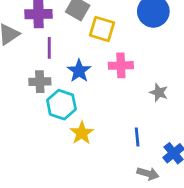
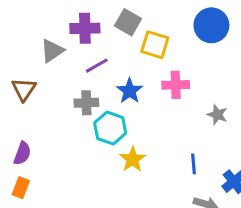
purple line: (49, 48) -> (97, 66), turned 60

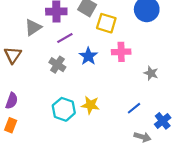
gray cross: (86, 103) -> (57, 65), turned 35
cyan hexagon: (110, 128) -> (64, 109), moved
yellow star: (133, 159) -> (90, 105), turned -30
blue line: (194, 164) -> (134, 108), turned 56

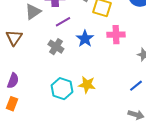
blue line: (134, 108) -> (136, 86), moved

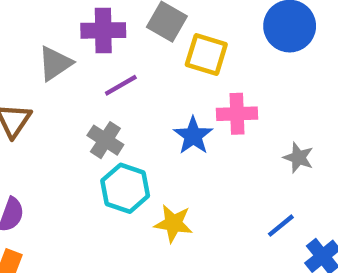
blue star: (85, 39) -> (193, 136), moved
cyan hexagon: (62, 89) -> (125, 188), moved

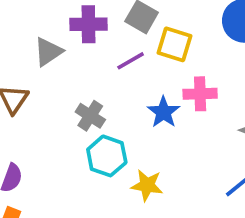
purple line: (121, 85) -> (131, 61), moved

